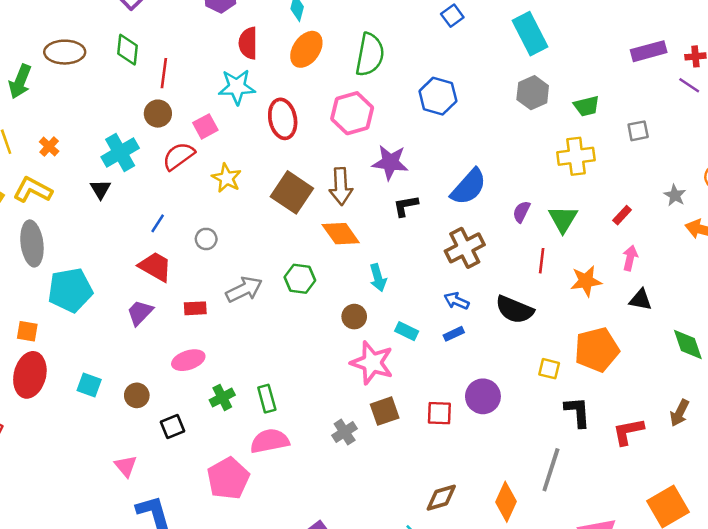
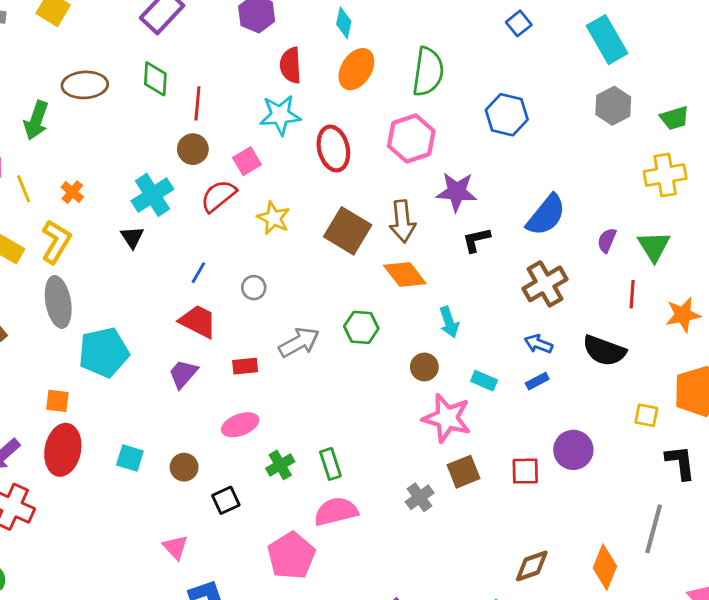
yellow L-shape: (33, 190) -> (56, 242), turned 96

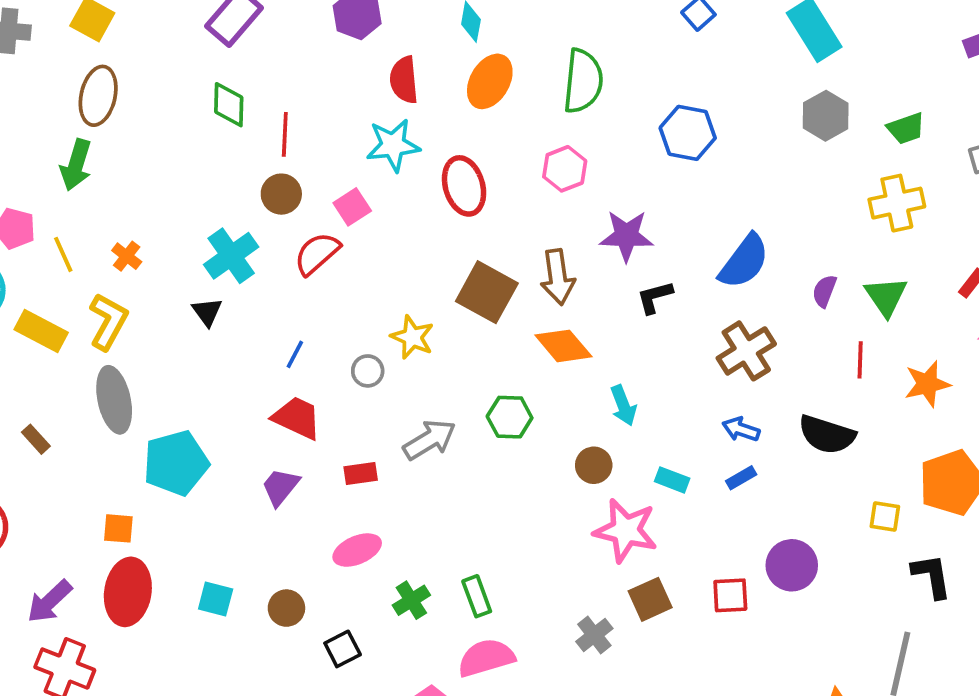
brown ellipse: (85, 85) -> (98, 96), moved, turned -72
pink hexagon: (411, 138) -> (565, 169), size x0.7
yellow star: (274, 218) -> (412, 337), moved

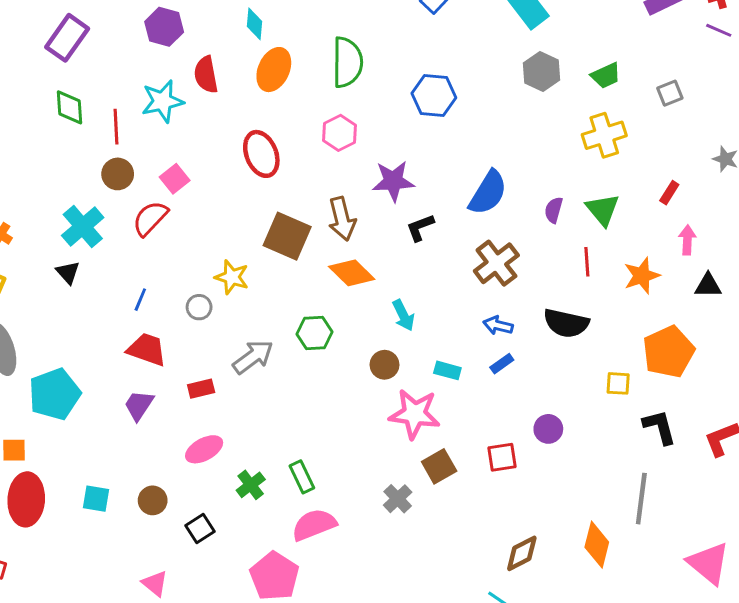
cyan star: (393, 145) -> (163, 101), moved
purple circle: (792, 565) -> (548, 429), size x0.7

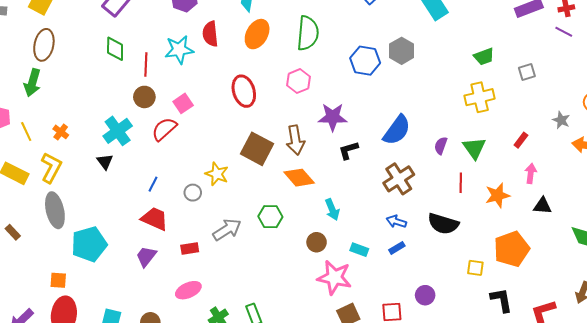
gray hexagon: (541, 72) -> (402, 51), moved

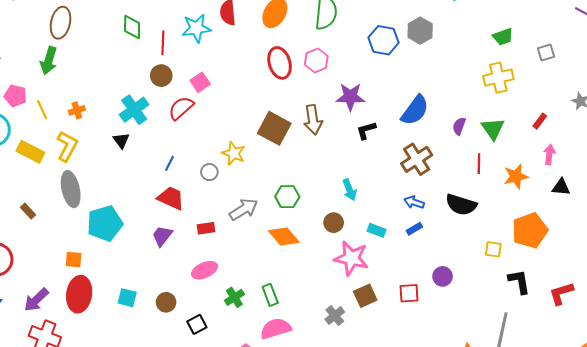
red ellipse: (244, 91) -> (280, 63), moved
orange cross: (61, 132) -> (77, 110), turned 35
orange diamond: (299, 178) -> (284, 237), moved

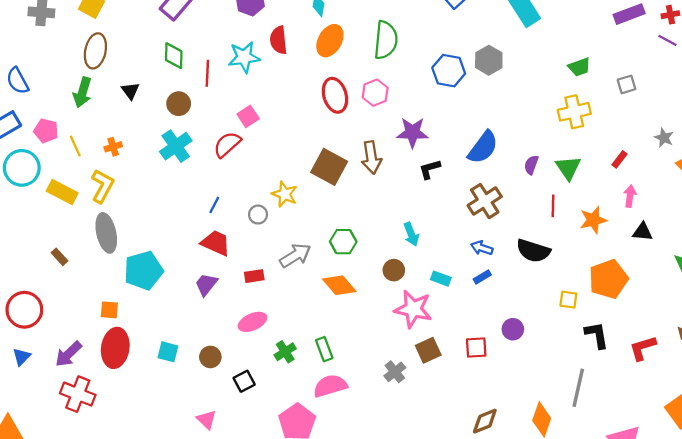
brown circle: (161, 76) -> (179, 104), moved
black triangle: (121, 140) -> (130, 91), moved

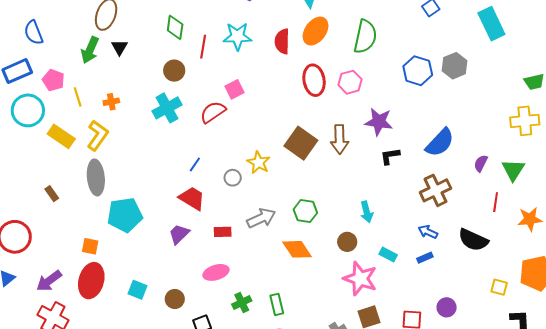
red semicircle: (279, 40) -> (282, 41), moved
black triangle: (130, 91) -> (119, 47), moved

